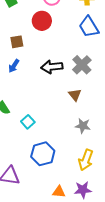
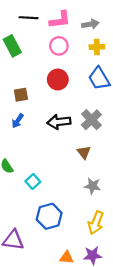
red circle: (42, 21) -> (58, 80), moved

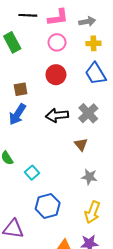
blue arrow: (18, 121) -> (17, 114), size x1.5

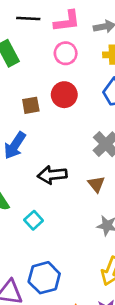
brown square: (21, 89) -> (31, 105), moved
black arrow: (57, 115) -> (52, 175), moved
blue hexagon: (48, 206) -> (44, 278), moved

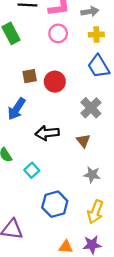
red circle: (64, 95) -> (55, 82), moved
blue hexagon: (44, 278) -> (55, 204), moved

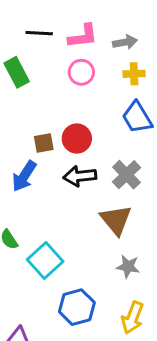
brown square: (30, 76) -> (44, 143), moved
black arrow: (47, 133) -> (80, 176), moved
brown triangle: (83, 141) -> (116, 220), size x1.6
cyan square: (32, 170) -> (45, 260), size x1.6

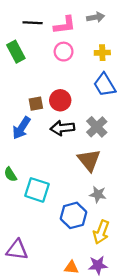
gray arrow: (125, 42) -> (96, 17), moved
cyan square: (45, 260) -> (37, 190), turned -30
blue hexagon: (77, 307) -> (74, 215), moved

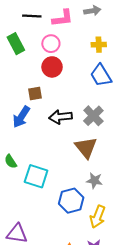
pink circle: (64, 52) -> (51, 44), moved
red circle: (60, 100) -> (52, 67), moved

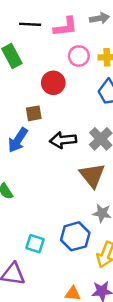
pink circle: (51, 44) -> (79, 56), moved
cyan square: (36, 176) -> (35, 244), moved, size x0.7

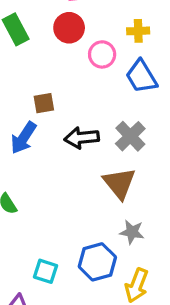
pink circle: (79, 56) -> (102, 54), moved
red circle: (53, 83) -> (69, 28), moved

